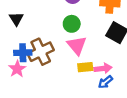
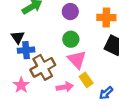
blue cross: (23, 53) -> (26, 50), moved
yellow rectangle: (85, 67) -> (86, 80), turned 64
pink arrow: (103, 68) -> (65, 87), moved

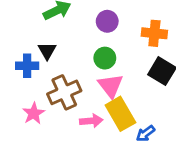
black triangle: (18, 37) -> (47, 51), moved
blue cross: (26, 50) -> (27, 66), moved
yellow rectangle: (86, 80) -> (120, 114), size x1.6

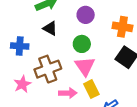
black triangle: (47, 51) -> (50, 28), moved, turned -35
yellow rectangle: (120, 114) -> (91, 89), size x0.7

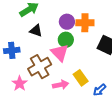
purple circle: (86, 15) -> (67, 22), moved
orange cross: (122, 27) -> (85, 23), moved
pink triangle: (85, 66) -> (60, 53), moved

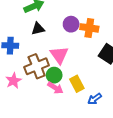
black triangle: (36, 31) -> (38, 29), turned -40
green circle: (66, 40) -> (54, 75), moved
pink arrow: (61, 85) -> (55, 88), turned 35

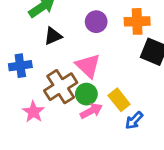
orange cross: (89, 28) -> (137, 21), moved
pink arrow: (55, 88) -> (91, 111), turned -49
blue arrow: (95, 99) -> (134, 120), moved

